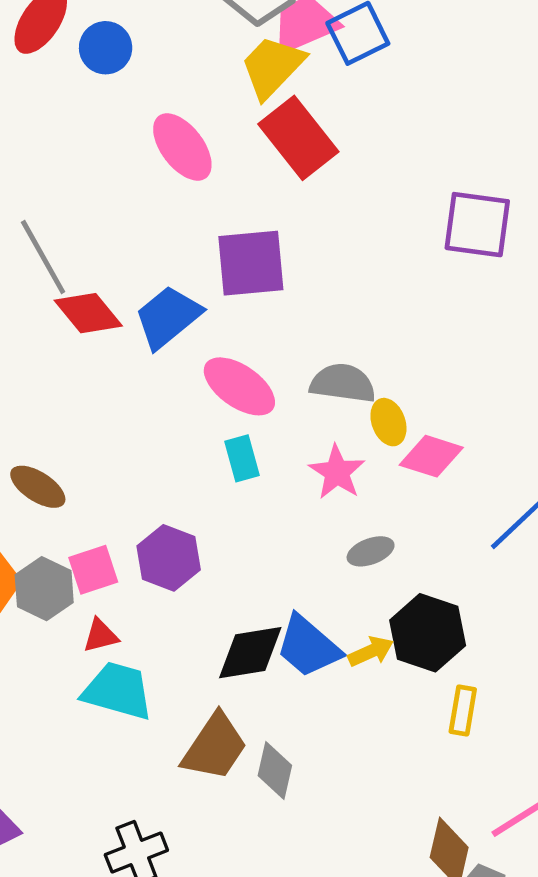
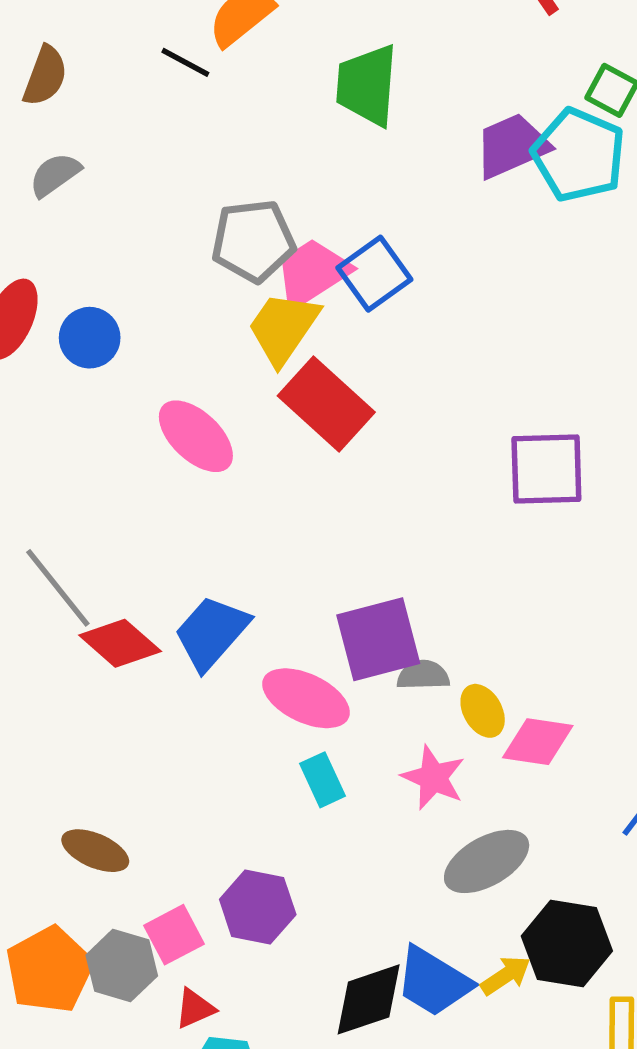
purple square: (251, 263) -> (378, 639), moved
gray semicircle: (343, 383) -> (423, 675), size x0.7
gray ellipse: (371, 551) -> (487, 861), size x1.6

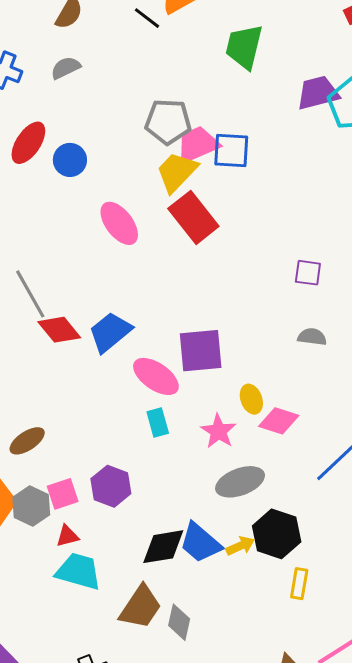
blue square: (374, 274) -> (231, 150), turned 30
purple square: (546, 469) -> (308, 273), size x0.6
gray semicircle: (423, 675) -> (312, 337), moved
brown ellipse: (95, 851) -> (27, 441), turned -66

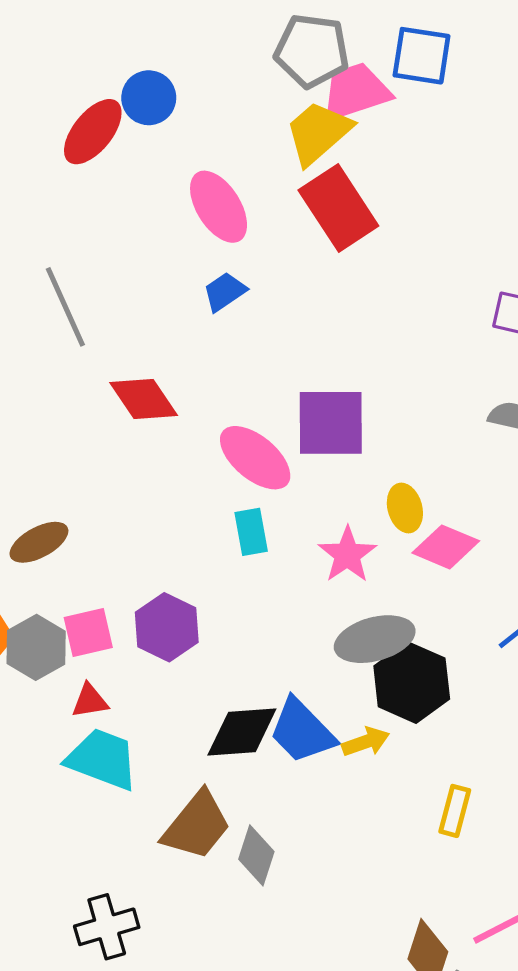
red ellipse: (28, 143) -> (93, 132), moved
blue square: (231, 150) -> (422, 56), moved
red diamond: (59, 330) -> (144, 399), moved
blue trapezoid: (110, 332) -> (225, 292), moved, size x0.6
black hexagon: (277, 534) -> (412, 682), moved

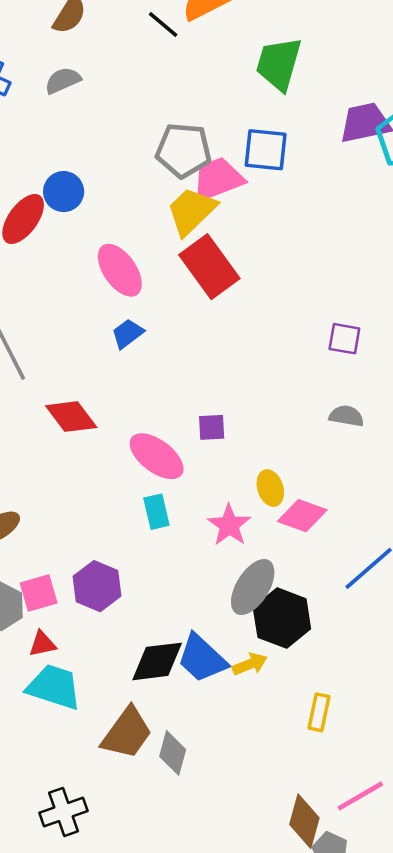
purple square: (331, 423) -> (212, 427), size x0.5
gray ellipse: (375, 639) -> (253, 587), turned -40

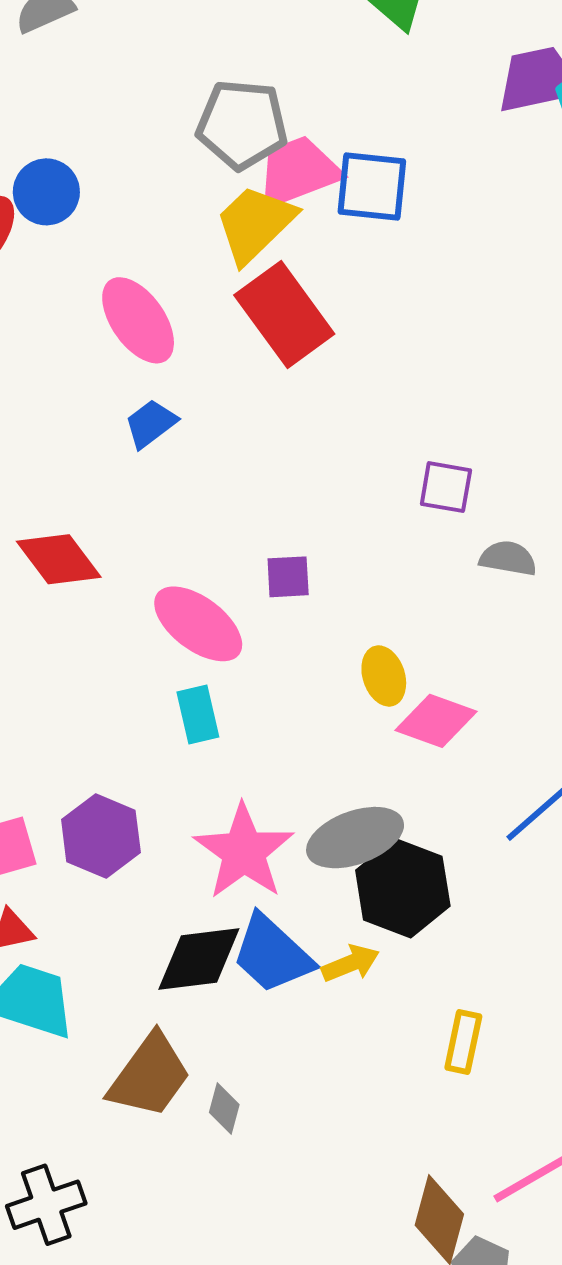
blue square: (266, 150) -> (372, 186), moved
purple square: (344, 339) -> (446, 487), moved
pink star: (229, 525) -> (244, 852), moved, size x1.4
gray ellipse: (253, 587) -> (355, 838), turned 38
gray diamond: (173, 753) -> (224, 1108), size x0.7

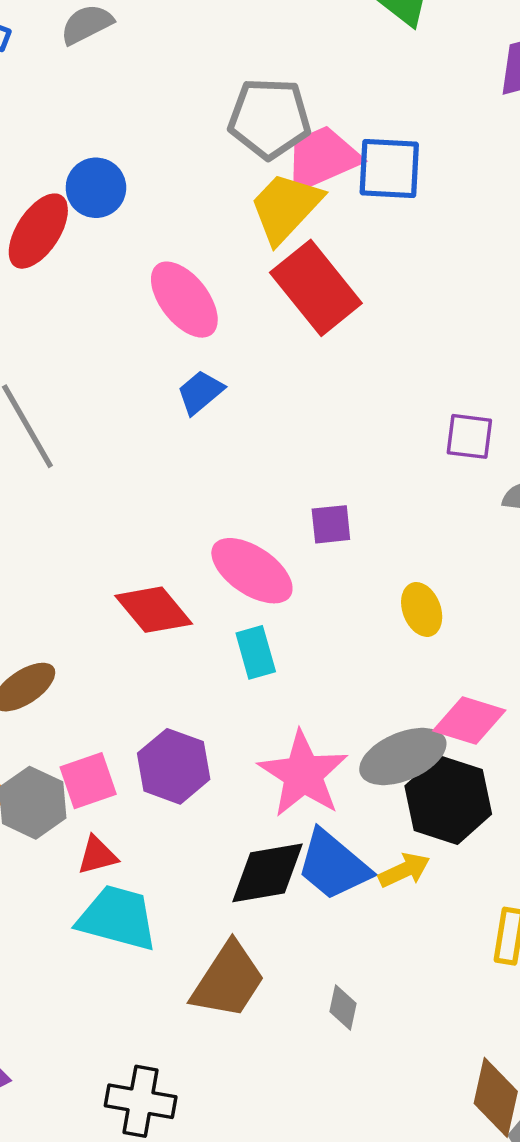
red diamond: (59, 559) -> (154, 610), moved
pink diamond: (436, 721) -> (469, 720), moved
gray diamond: (224, 1108) -> (343, 1007), moved
black cross: (46, 1205) -> (141, 1101), turned 32

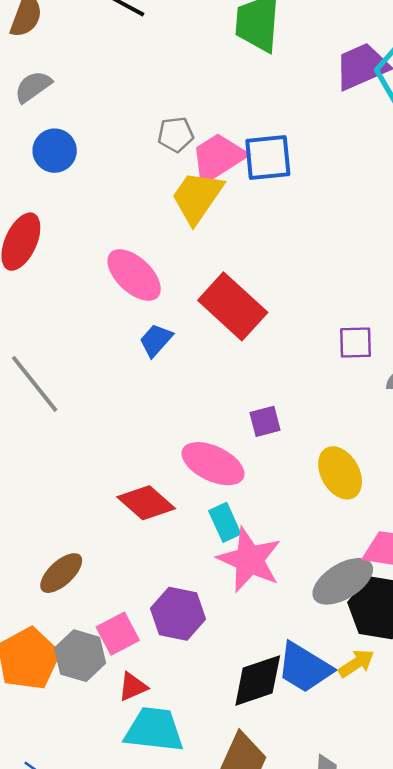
gray pentagon: (270, 118) -> (176, 134), size x0.6
blue circle: (96, 188) -> (55, 151), moved
red rectangle: (316, 288) -> (233, 306), moved
yellow ellipse: (422, 609) -> (340, 473), size x1.4
pink star: (303, 774) -> (249, 560), moved

